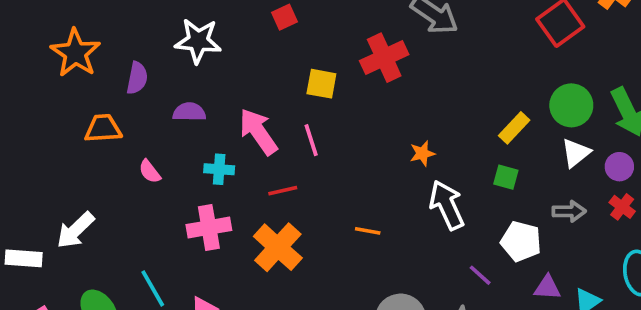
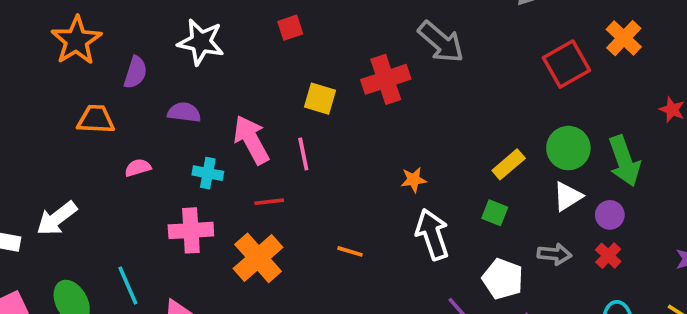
pink semicircle: (150, 171) -> (138, 168), turned 105

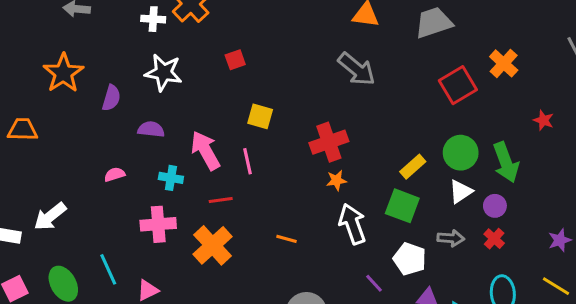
red cross: (386, 79) -> (329, 142), moved
orange trapezoid: (96, 119) -> (23, 130), moved
green square: (495, 213) -> (402, 206), size x1.6

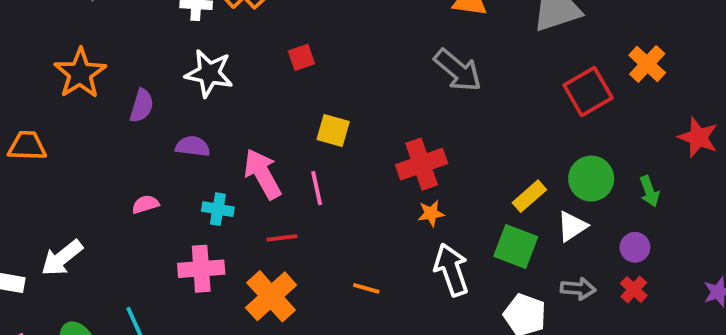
red star: (543, 120) -> (698, 137), size x1.5
green arrow: (506, 162) -> (649, 191), size x0.6
white triangle: (461, 192) -> (572, 226), moved

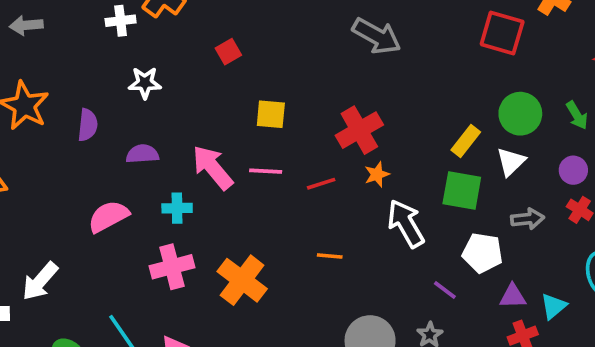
white star: (209, 73) -> (145, 83), size x0.7
red square: (588, 92) -> (502, 33), turned -33
pink line: (317, 188) -> (266, 171), turned -64
pink semicircle: (145, 204) -> (108, 216), size x1.6
red line: (282, 238) -> (321, 184), moved

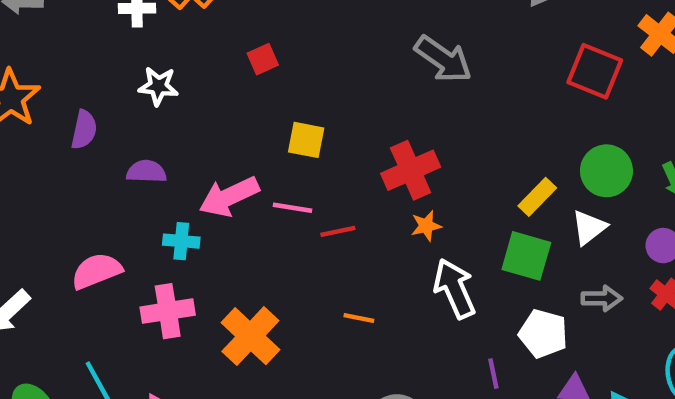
pink arrow: (213, 167) -> (229, 197), turned -81
red line: (321, 184) -> (338, 231), moved
pink semicircle: (108, 216) -> (96, 271), moved
purple line: (445, 290) -> (493, 374), turned 35

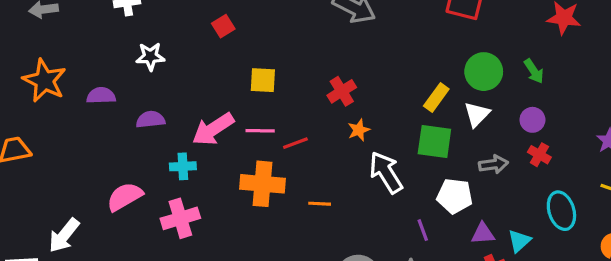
purple semicircle: (84, 130) -> (101, 96), turned -96
red cross: (411, 170) -> (342, 91), size x0.7
orange cross: (250, 336) -> (262, 184), moved, turned -30

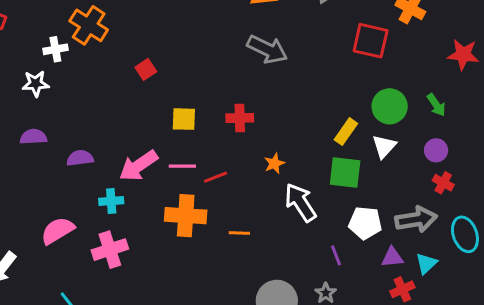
white star: (150, 56) -> (36, 84), moved
red cross: (342, 91) -> (240, 118), moved, turned 32
gray arrow: (493, 164) -> (416, 219), moved, size x1.5

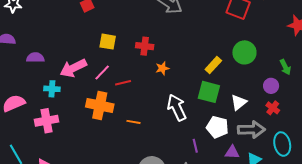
green arrow: (436, 105) -> (285, 67), moved
white triangle: (384, 146) -> (239, 102), moved
orange star: (274, 163) -> (162, 68), moved
pink line: (182, 166) -> (102, 72), turned -54

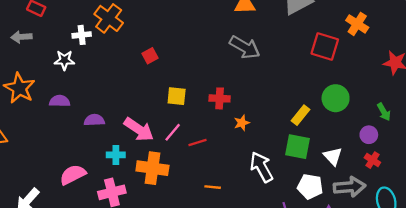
pink arrow: (73, 68) -> (139, 129), turned -116
white triangle: (239, 102) -> (333, 156), turned -30
orange cross: (100, 105) -> (152, 168), moved

